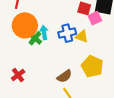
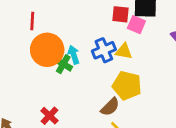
pink square: (95, 18) -> (136, 25), turned -32
yellow pentagon: (92, 66) -> (127, 85), moved

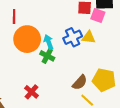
green cross: (63, 64) -> (47, 56), moved
yellow pentagon: (127, 85) -> (104, 80), moved

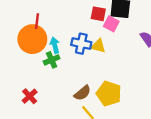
red line: (14, 17) -> (37, 21), moved
blue cross: (73, 37) -> (81, 44), turned 30
green cross: (47, 56) -> (52, 60), turned 32

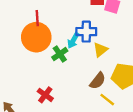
cyan arrow: (55, 45) -> (73, 40), moved, turned -126
yellow triangle: (98, 46) -> (100, 50), moved, turned -42

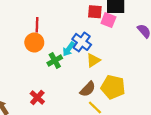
blue cross: (86, 32) -> (82, 42), turned 30
orange circle: (36, 37) -> (34, 42), size x0.7

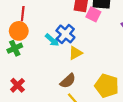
cyan arrow: (69, 49) -> (52, 40), turned -88
green cross: (55, 61) -> (15, 48), moved
yellow pentagon: (113, 87) -> (107, 86), moved

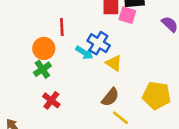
red line: (23, 14) -> (62, 27), moved
yellow triangle: (75, 53) -> (114, 63), turned -48
red cross: (18, 85) -> (51, 100), moved

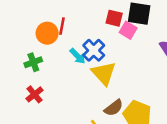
orange circle: (44, 48) -> (47, 33), moved
yellow triangle: (114, 63) -> (104, 73), size x1.5
brown semicircle: (110, 97) -> (114, 108), moved

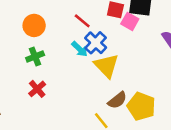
red line: (62, 26) -> (82, 21), moved, turned -60
orange circle: (47, 33) -> (34, 25), moved

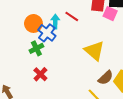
blue cross: (96, 43) -> (47, 33), moved
cyan arrow: (80, 49) -> (55, 22), moved, turned -128

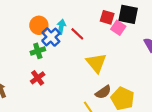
red line: (72, 16) -> (77, 34), moved

